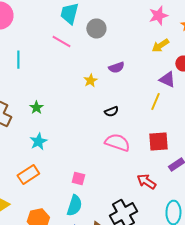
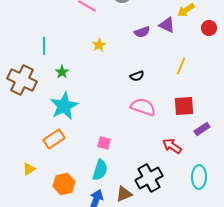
cyan line: (18, 60) -> (44, 46), moved
yellow star: (90, 80) -> (99, 45), moved
purple triangle: (167, 80) -> (167, 25), moved
cyan star: (38, 142) -> (64, 106), size x1.6

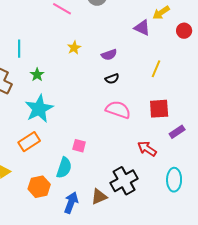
purple semicircle: (142, 32) -> (109, 55), moved
cyan semicircle: (100, 170) -> (64, 168), moved

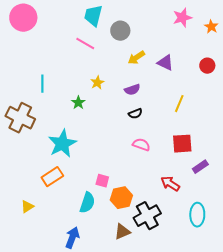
yellow arrow: (161, 13) -> (136, 58), moved
green star: (37, 75) -> (78, 103), moved
pink semicircle: (118, 110) -> (141, 145), size x0.7
orange hexagon: (39, 187) -> (121, 198), moved
blue arrow: (71, 203) -> (72, 238), moved

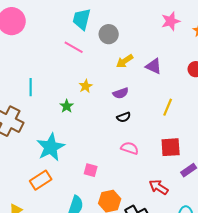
pink square: (102, 181) -> (91, 170), moved

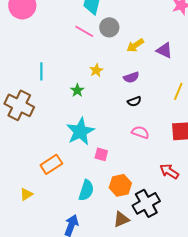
gray circle: (109, 34) -> (109, 27), moved
cyan star: (51, 147) -> (80, 131), moved

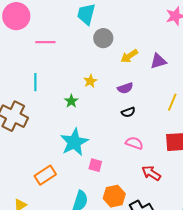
pink line: (84, 31) -> (45, 42), moved, turned -30
purple triangle: (164, 50) -> (158, 61), turned -42
red arrow: (169, 171) -> (151, 173), moved

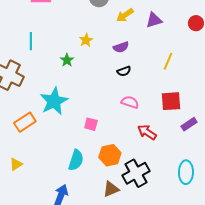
cyan star: (74, 142) -> (54, 101), moved
orange rectangle: (45, 175) -> (25, 122), moved

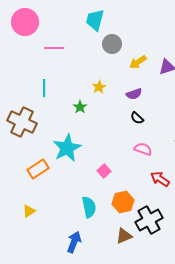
black semicircle: (124, 71) -> (137, 118), turned 64
pink square: (91, 124) -> (104, 171), turned 32
cyan semicircle: (76, 160) -> (89, 207), turned -30

